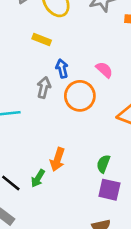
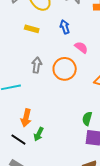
blue arrow: (62, 69) -> (65, 27), moved
orange arrow: (57, 159) -> (26, 118), moved

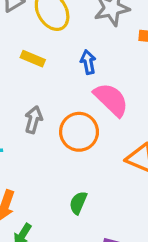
pink semicircle: (81, 47) -> (111, 100), size x1.6
green semicircle: (87, 119) -> (78, 203), moved

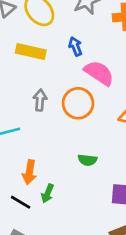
yellow rectangle: (33, 59) -> (31, 51), size x1.5
green semicircle: (78, 203) -> (87, 160), turned -96

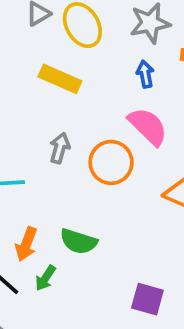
blue arrow: (75, 46) -> (145, 74), moved
green semicircle: (87, 160) -> (78, 241), moved, size x1.4

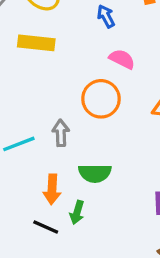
pink semicircle: (148, 126) -> (122, 59), size x0.7
gray arrow: (60, 148) -> (61, 133), moved

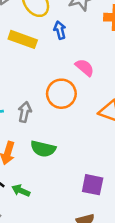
blue arrow: (106, 16) -> (60, 30), moved
green arrow: (77, 212) -> (21, 191), moved, turned 84

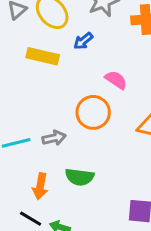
blue arrow: (60, 30) -> (83, 41), turned -108
gray arrow: (25, 112) -> (54, 138), turned 72

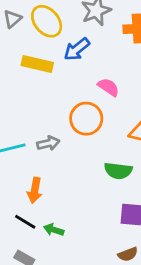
blue arrow: (83, 41) -> (77, 49), size x1.4
green semicircle: (80, 177) -> (118, 171), moved

